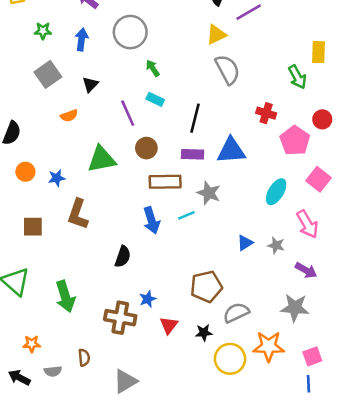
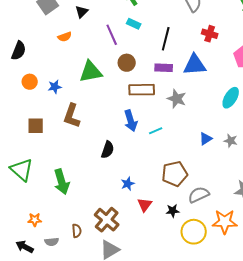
red cross: (266, 113) -> (210, 34), moved
cyan line: (186, 215) -> (156, 131), moved
brown cross: (120, 318) -> (107, 220), moved, turned 30

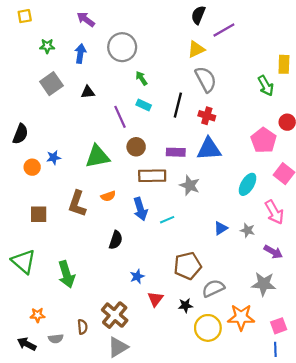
black triangle: (82, 12) -> (88, 92), turned 40
red cross: (210, 34) -> (207, 116), moved
orange semicircle: (65, 37) -> (108, 196), moved
black line: (166, 39) -> (178, 105), moved
blue star: (55, 87) -> (54, 158), moved

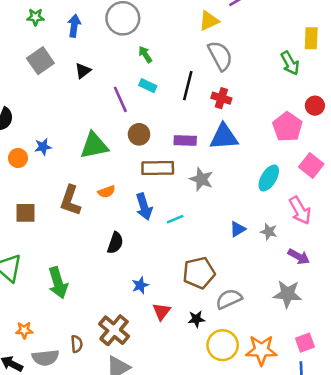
black triangle: (88, 92) -> (83, 71), turned -32
orange star: (241, 317) -> (261, 350), moved
gray semicircle: (56, 339) -> (45, 358), size x1.5

